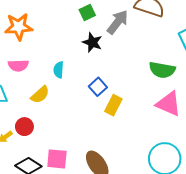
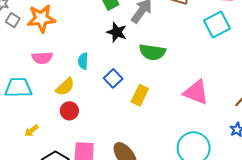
green semicircle: (162, 70) -> (152, 52), moved
blue square: (98, 87) -> (113, 78), moved
red circle: (24, 127) -> (69, 111), moved

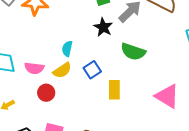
pink semicircle: (42, 58) -> (34, 68), moved
yellow semicircle: (65, 87) -> (62, 70), moved
yellow rectangle: (140, 95) -> (114, 90), turned -36

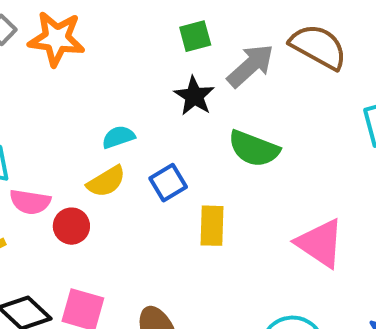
cyan semicircle: (67, 49) -> (118, 137), turned 56
pink semicircle: (34, 68) -> (30, 202), moved

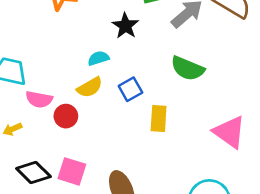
black star: (194, 96) -> (125, 26), moved

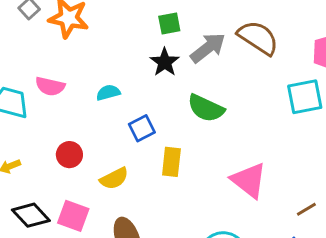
black star: (125, 26) -> (165, 62), moved
yellow semicircle: (90, 87) -> (114, 178), moved
pink semicircle: (39, 99) -> (50, 86), moved

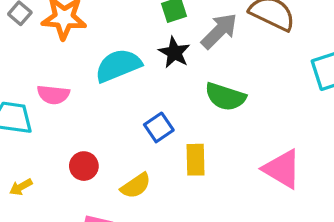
cyan semicircle: (108, 93) -> (118, 65), moved, size x1.8

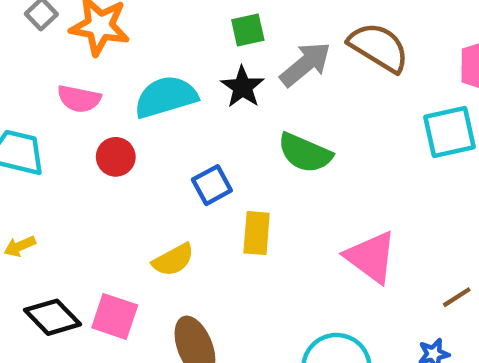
pink semicircle: (53, 95) -> (79, 99), moved
red circle: (84, 166) -> (116, 157), moved

